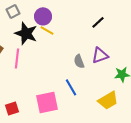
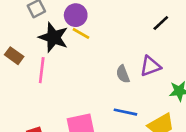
black line: (98, 22) -> (161, 23), moved
blue line: (71, 87) -> (125, 112), moved, turned -48

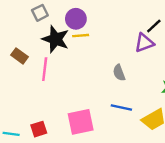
yellow line: (81, 33) -> (81, 36), turned -35
purple triangle: (150, 66) -> (144, 43), moved

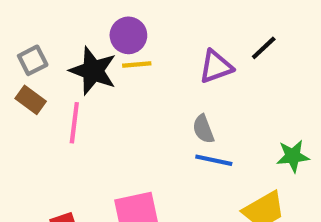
gray square: (40, 13) -> (33, 60), moved
purple triangle: (144, 43) -> (216, 67), moved
blue line: (121, 108) -> (214, 160), moved

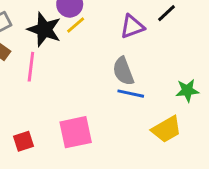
yellow line: (137, 65) -> (76, 25), turned -36
gray semicircle: (203, 129) -> (123, 71), size x1.4

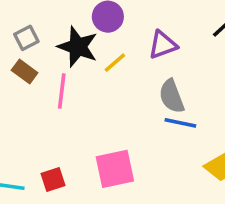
yellow line: (76, 25) -> (115, 63), moved
purple triangle: (132, 26) -> (163, 45), moved

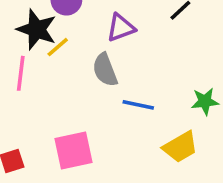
yellow line: (115, 63) -> (58, 47), moved
gray semicircle: (172, 96) -> (105, 70), moved

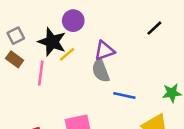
purple triangle: (121, 28) -> (104, 51), moved

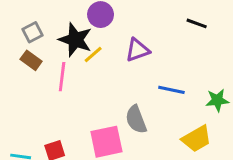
black line: (154, 28) -> (197, 23), turned 63
gray semicircle: (101, 71) -> (136, 119), moved
blue line: (124, 96) -> (171, 90), moved

